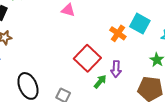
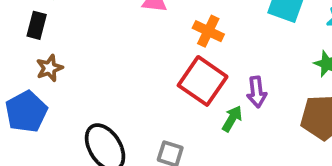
orange cross: (118, 33) -> (208, 31), moved

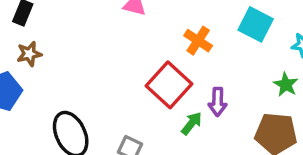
orange cross: (208, 31) -> (198, 41), moved

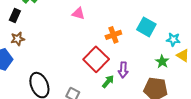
orange cross: (198, 41) -> (113, 35), turned 35

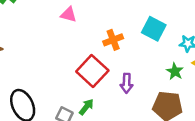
green arrow: (108, 82) -> (86, 107), moved

